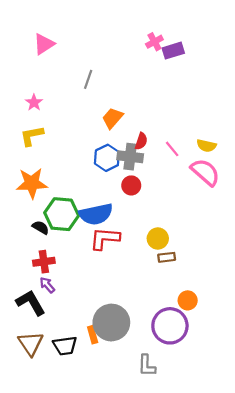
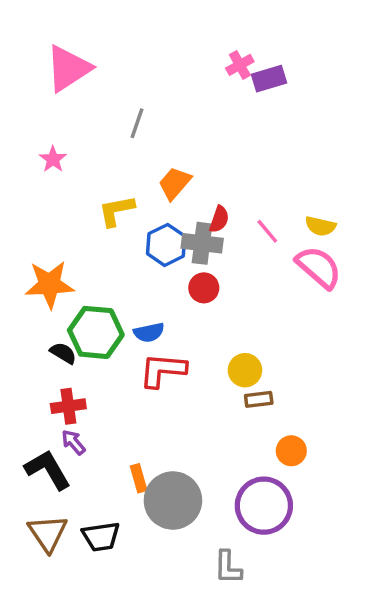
pink triangle: (44, 44) -> (68, 68), size x1.4
yellow L-shape: (32, 136) -> (116, 211), moved
blue semicircle: (96, 214) -> (149, 332), size x0.6
orange circle: (188, 300) -> (291, 451), moved
orange rectangle: (93, 335) -> (139, 478), moved

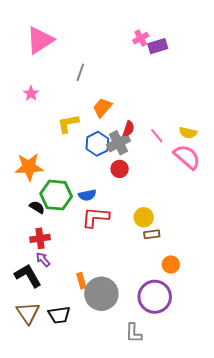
gray cross: (202, 243) -> (119, 143), turned -35

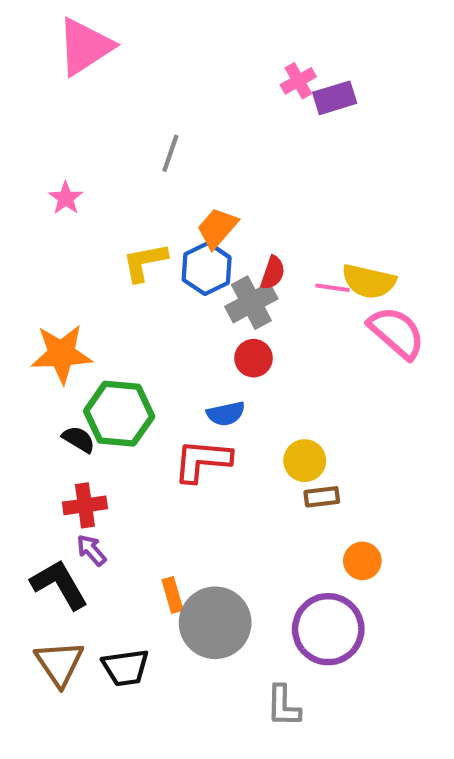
pink triangle: (40, 40) -> (85, 47), moved
yellow semicircle: (188, 133) -> (369, 281), moved, size x1.4
pink line: (157, 136) -> (332, 288), turned -42
blue hexagon: (97, 144) -> (207, 269), moved
blue semicircle: (87, 195) -> (226, 414), moved

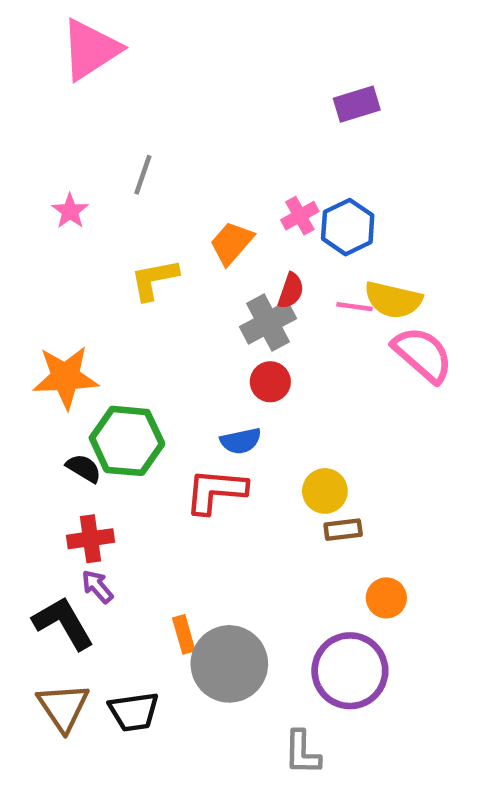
pink cross: (298, 81) -> (300, 216), moved
gray line: (170, 153) -> (143, 175), moved
blue hexagon: (207, 269) -> (348, 227), moved

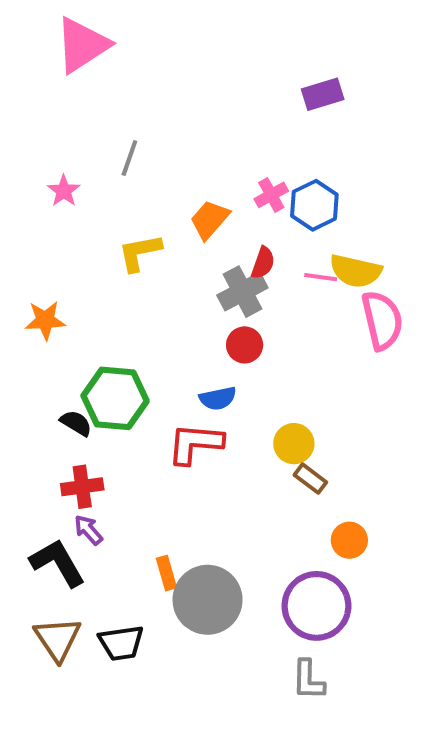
pink semicircle: (423, 354) -> (382, 320), turned 36
orange star: (65, 377) -> (45, 320), moved, size x0.7
brown rectangle: (343, 530) -> (310, 479), turned 44
gray L-shape: (302, 753) -> (308, 680), moved

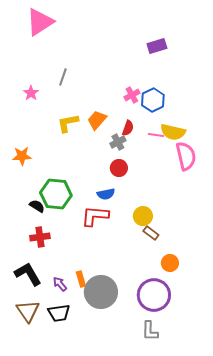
orange trapezoid: (210, 220) -> (97, 120), moved
gray cross: (242, 292) -> (118, 142), size x0.7
purple arrow: (88, 530) -> (60, 284), moved

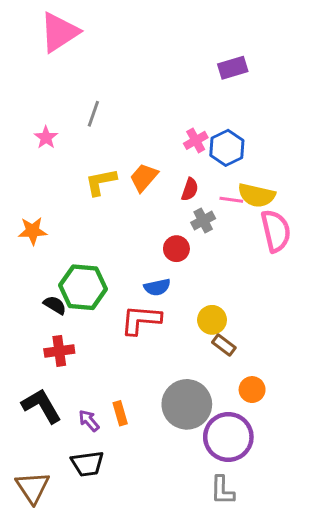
gray cross: (118, 142) -> (203, 220), moved
gray circle: (101, 292) -> (187, 404), moved
brown triangle: (28, 311) -> (33, 487), moved

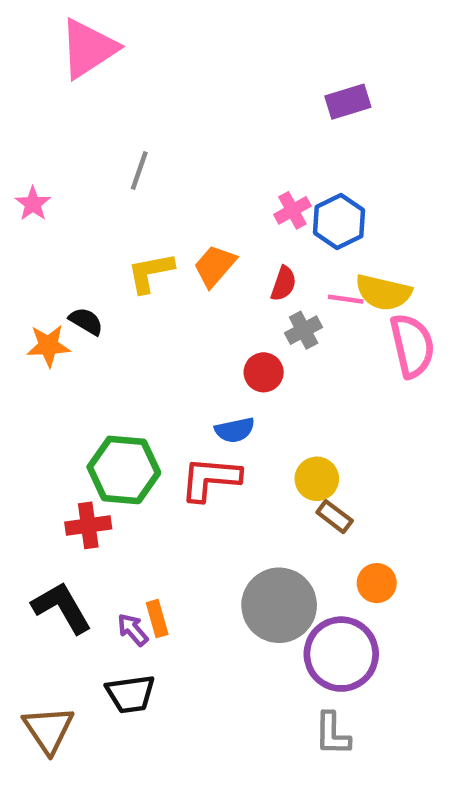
pink star: (46, 137) -> (33, 204), moved
green hexagon: (83, 287) -> (124, 470), moved
black semicircle: (55, 305) -> (86, 321), moved
orange rectangle: (120, 413) -> (157, 619), moved

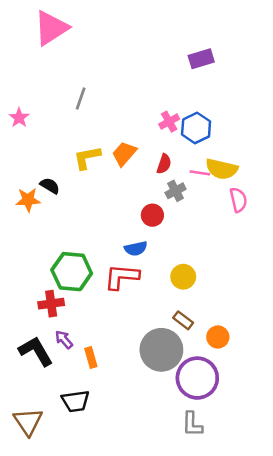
pink semicircle: (412, 346) -> (238, 200), size x0.7
brown rectangle: (335, 517) -> (183, 320), moved
purple arrow: (133, 630) -> (64, 340), moved

